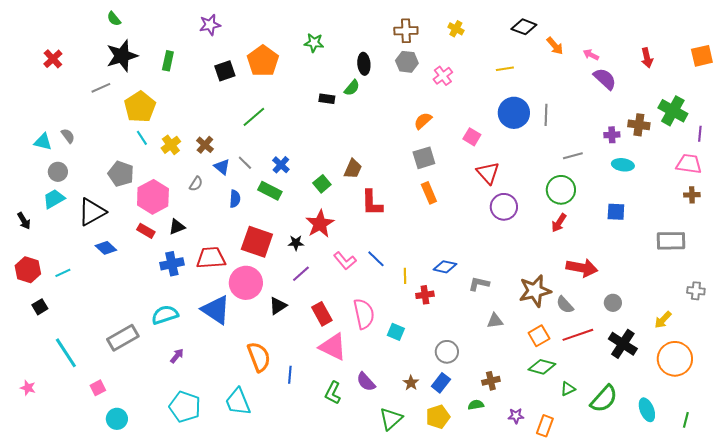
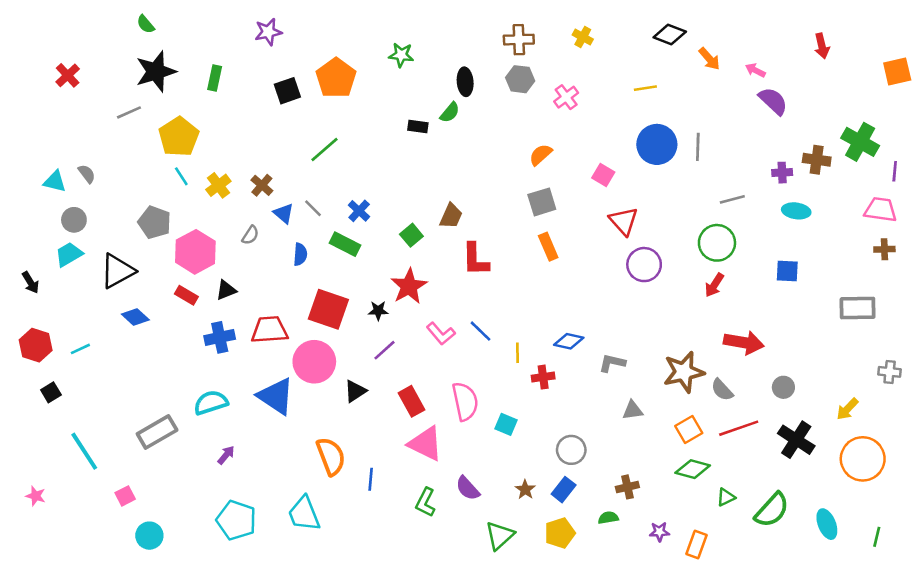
red arrow: (647, 58) -> (822, 46), moved

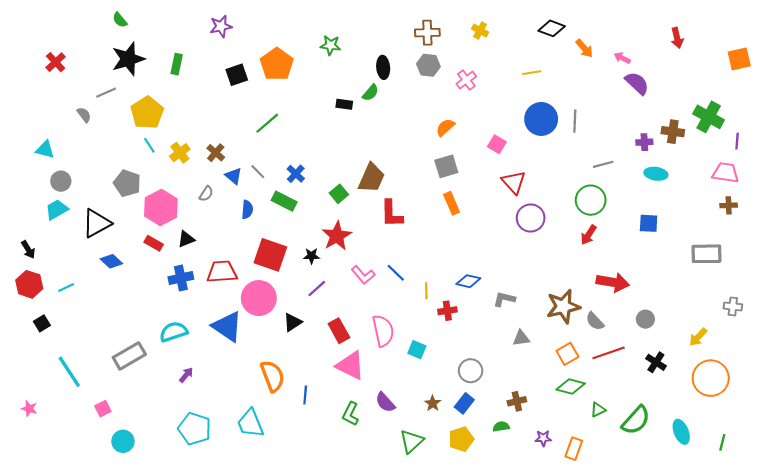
gray semicircle: (87, 174) -> (84, 115), moved
brown trapezoid: (451, 216) -> (372, 178), size x1.4
black arrow: (31, 282) -> (28, 250), moved
black cross: (796, 440) -> (656, 362), size x0.7

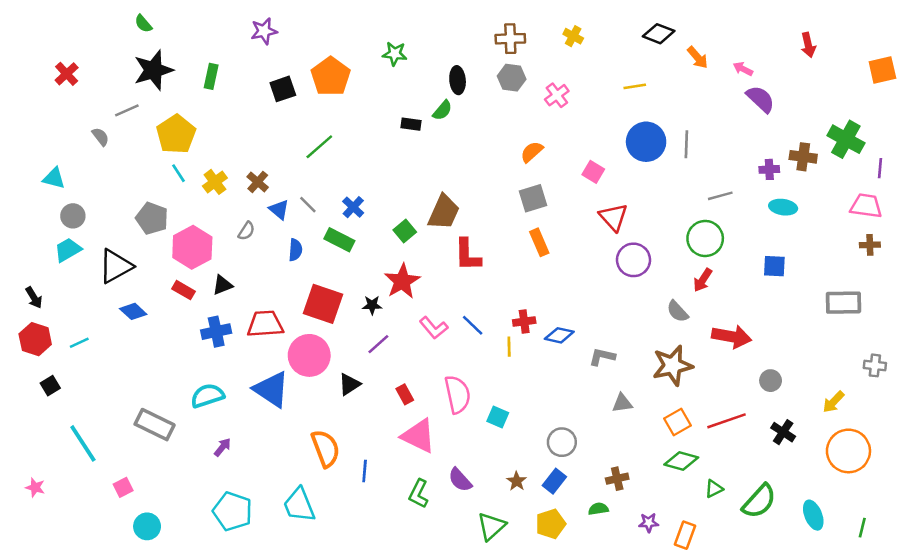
red cross: (447, 311) -> (524, 321), moved
gray semicircle: (595, 321) -> (678, 311), moved
red rectangle: (339, 331) -> (405, 394), size x0.7
gray rectangle: (129, 356) -> (155, 425), turned 56

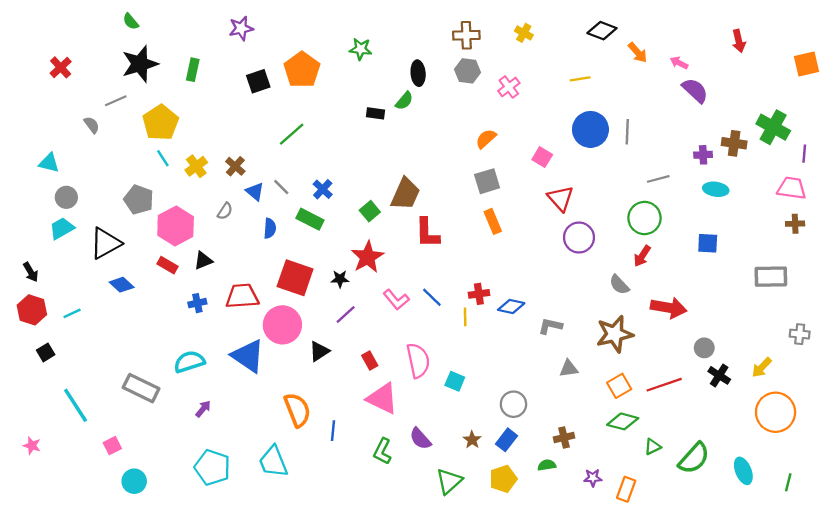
blue cross: (216, 332) -> (197, 303), size x0.7
black cross: (783, 432) -> (719, 375), moved

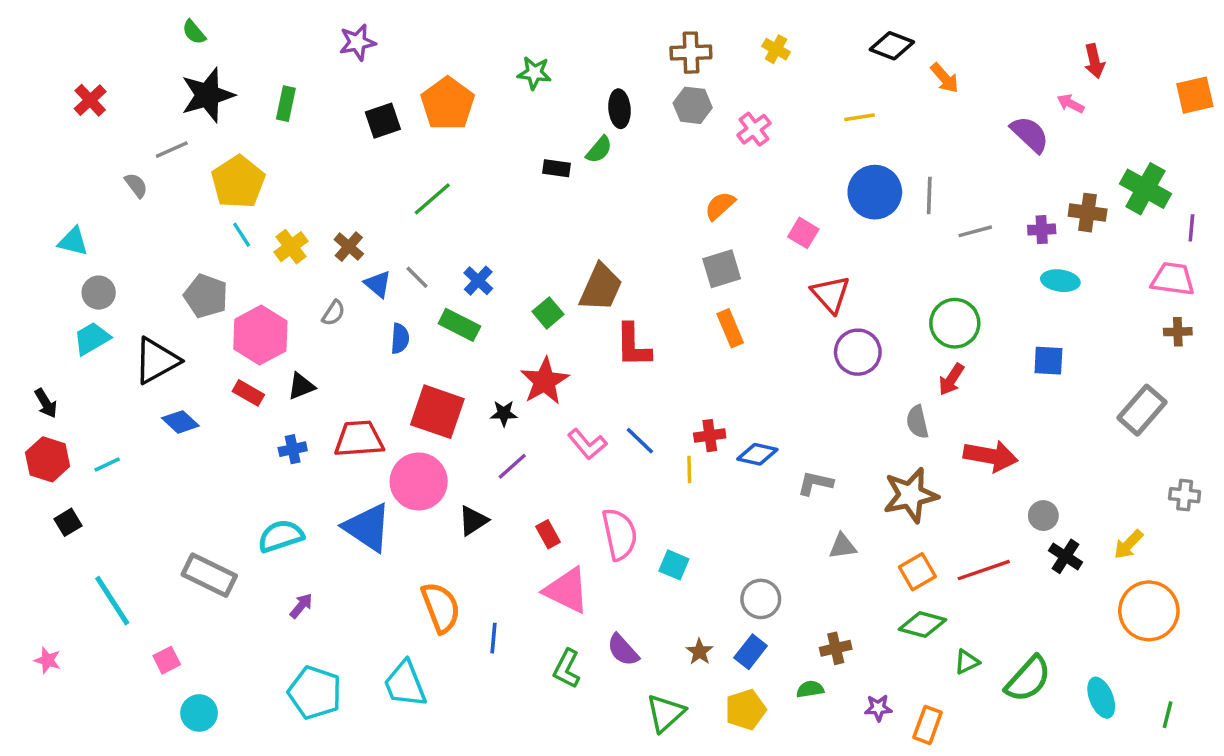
pink arrow: (679, 63) -> (1071, 104), moved
gray line: (658, 179) -> (975, 231), moved
gray rectangle: (771, 277) -> (1142, 410), turned -48
gray semicircle: (619, 285) -> (917, 422), turned 30

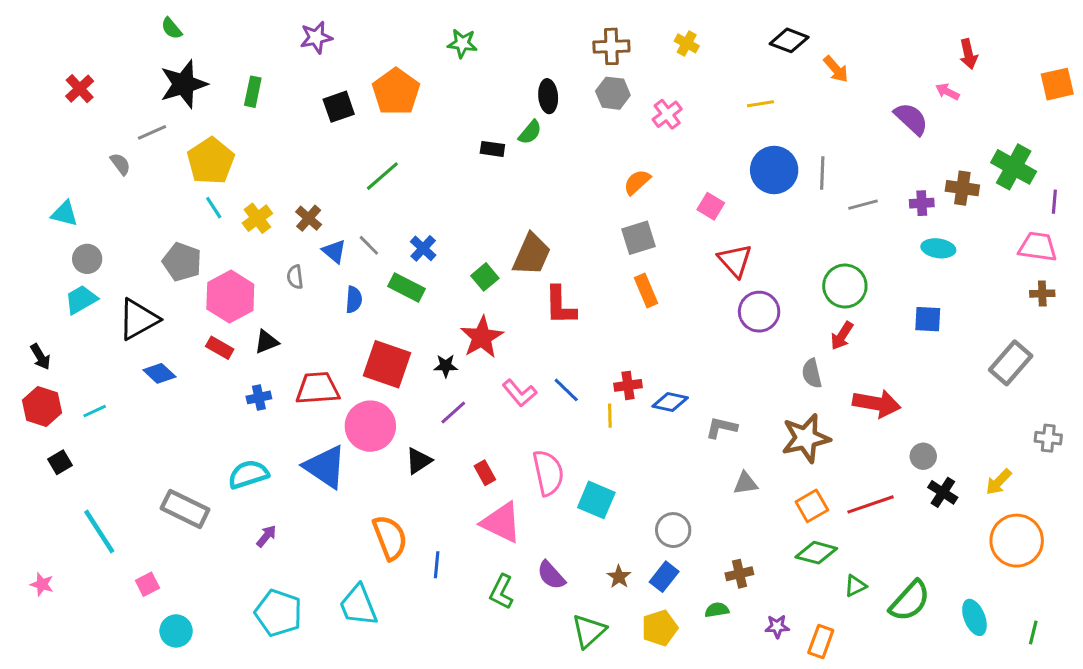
green star: (534, 73) -> (462, 43), moved
gray semicircle: (334, 313) -> (295, 277), turned 140
cyan square: (674, 565) -> (596, 500), size x1.4

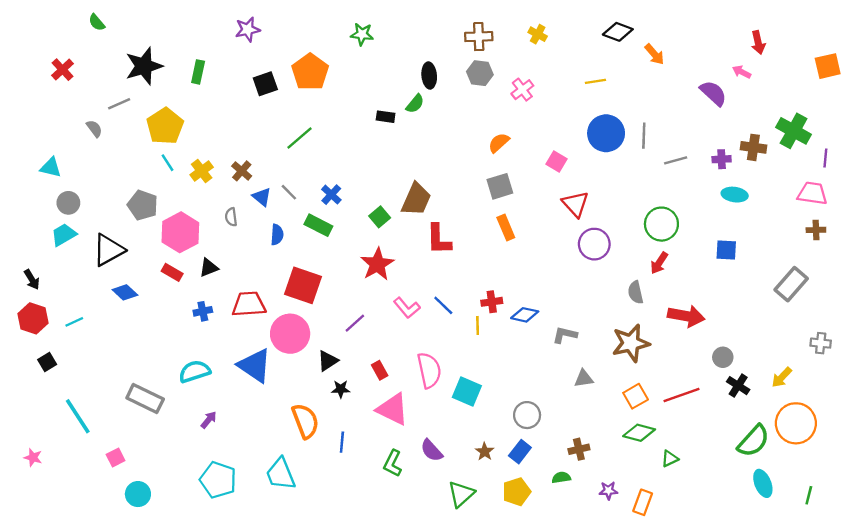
green semicircle: (172, 28) -> (97, 22), moved
black star: (446, 366) -> (341, 389), moved
green semicircle: (910, 601) -> (753, 441), moved

